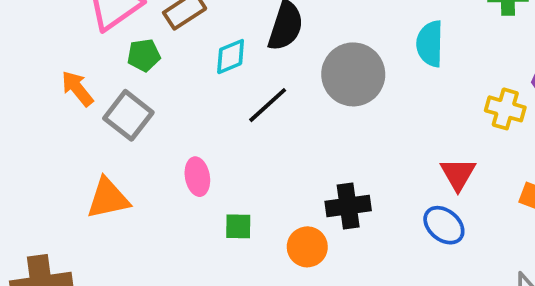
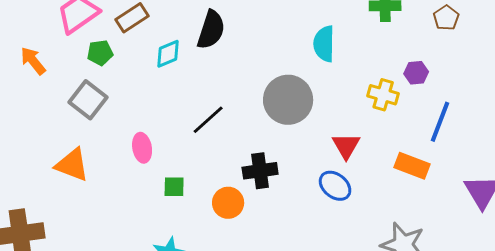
gray circle: (353, 74) -> (288, 100), moved
orange arrow: (77, 88) -> (33, 61), moved
black line: (268, 105) -> (208, 120), moved
orange triangle: (108, 198) -> (72, 165), turned 33

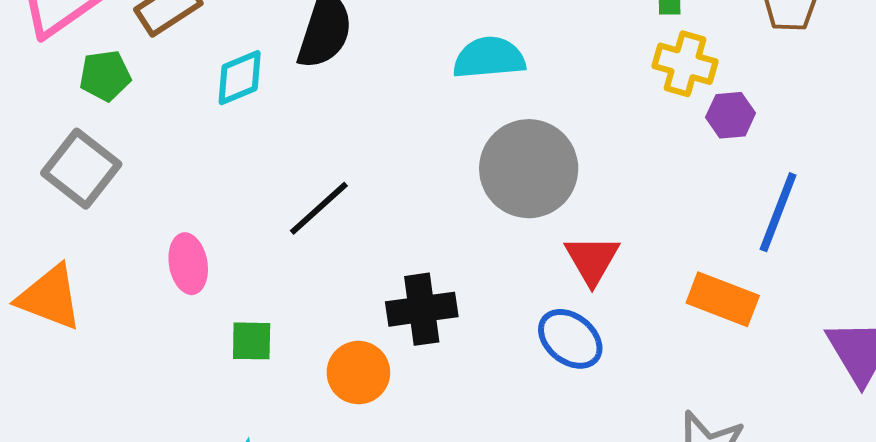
cyan semicircle: (324, 44) -> (489, 58), moved, turned 84
yellow cross: (383, 95) -> (685, 64), moved
gray circle: (288, 100) -> (529, 169), moved

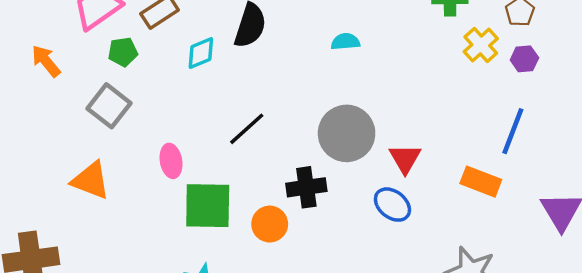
cyan semicircle: (489, 58) -> (345, 42), size x0.7
yellow cross: (685, 64) -> (481, 45), moved, turned 32
purple hexagon: (731, 115) -> (524, 59), moved
gray circle: (529, 169) -> (347, 133), moved
green square: (252, 341) -> (208, 206), size x2.0

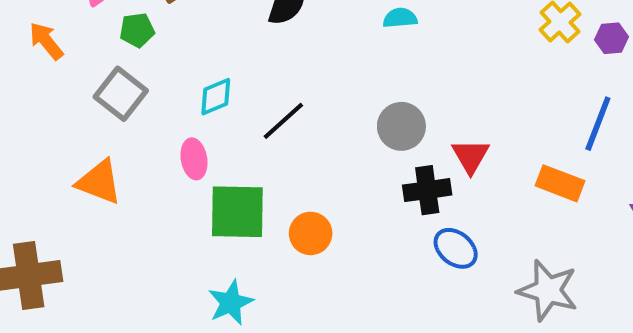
cyan diamond: (201, 53) -> (216, 97), moved
gray circle: (347, 133) -> (401, 126), size x0.7
black cross: (306, 187) -> (427, 190), moved
blue ellipse: (392, 205) -> (456, 248), moved

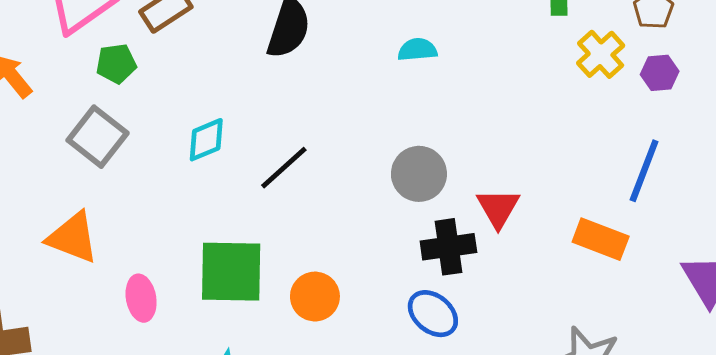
pink ellipse: (194, 159) -> (141, 298), moved
blue ellipse: (456, 248) -> (433, 314), moved

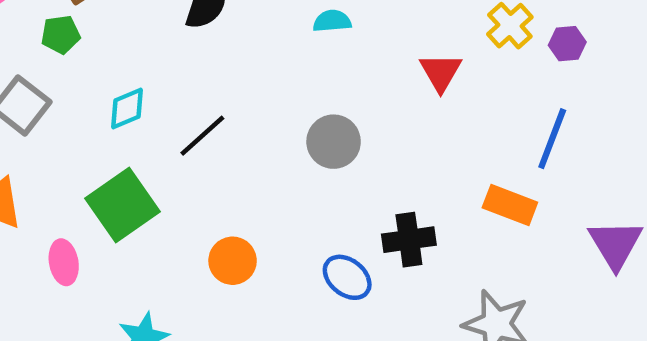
green pentagon: (116, 64) -> (61, 35), moved
red triangle: (498, 208) -> (441, 72), moved
black cross: (448, 247) -> (409, 240), moved
green square: (231, 272) -> (122, 205), moved, turned -36

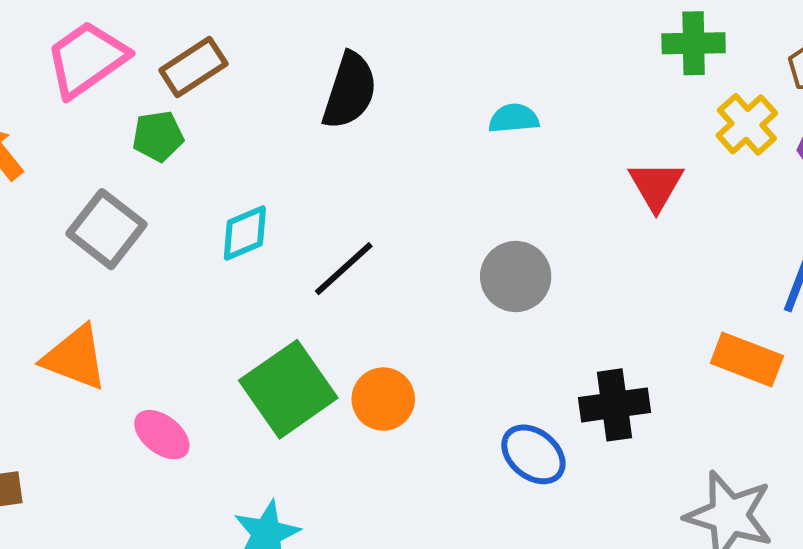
green square: (122, 205) -> (288, 389), moved
orange circle: (233, 261) -> (383, 399), moved
pink ellipse: (64, 262) -> (162, 435), turned -42

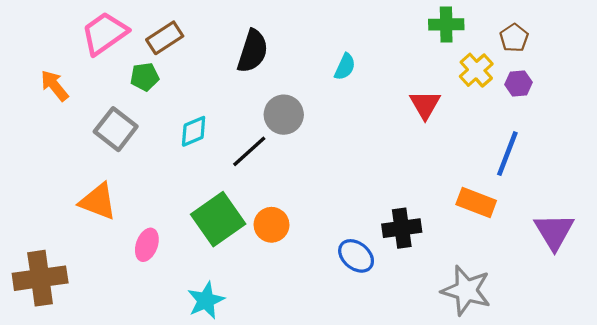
cyan semicircle: (514, 118) -> (345, 67), turned 120
gray circle: (516, 276) -> (284, 115), moved
pink ellipse: (162, 435) -> (147, 245), turned 72

